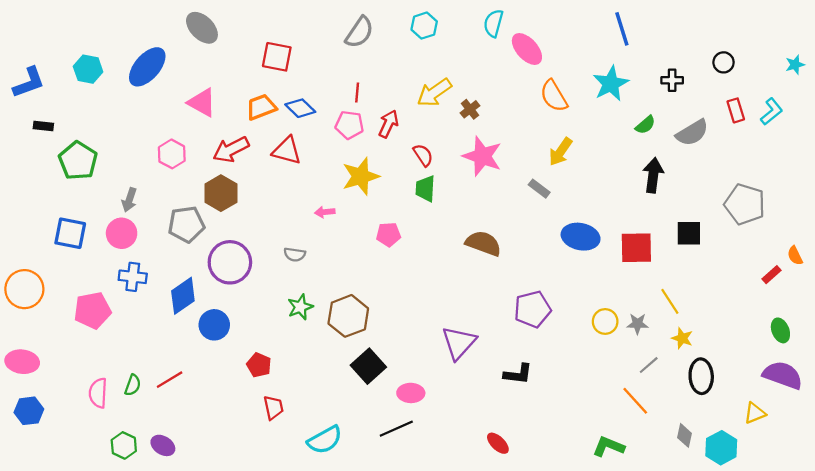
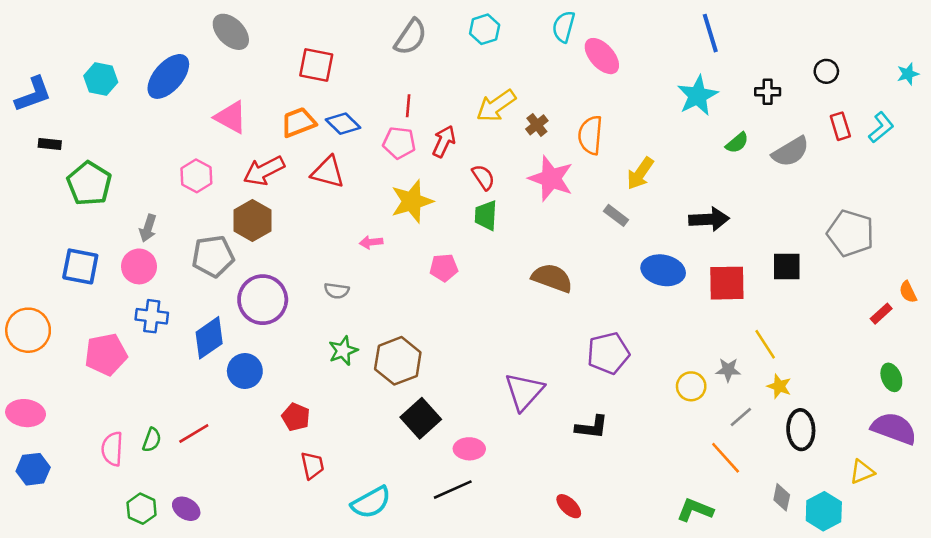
orange semicircle: (554, 96) -> (590, 135), moved, turned 36
black arrow: (653, 175) -> (709, 219), moved, turned 80
yellow circle: (605, 321) -> (691, 386), moved

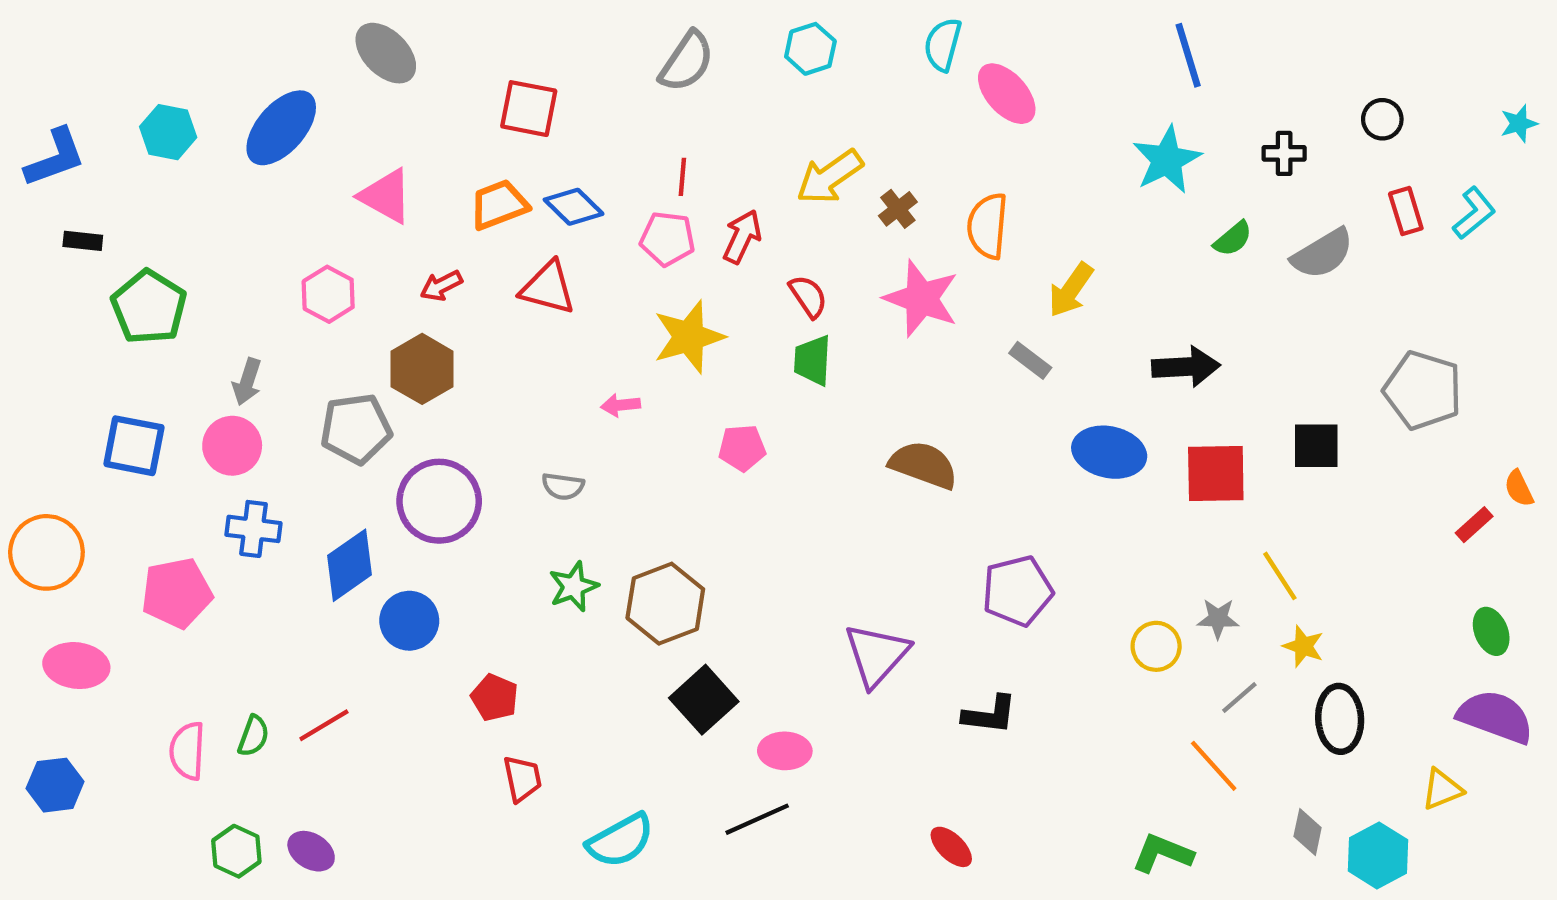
red arrow: (264, 171) -> (441, 286), size x0.6
pink ellipse: (26, 413) -> (76, 666), moved

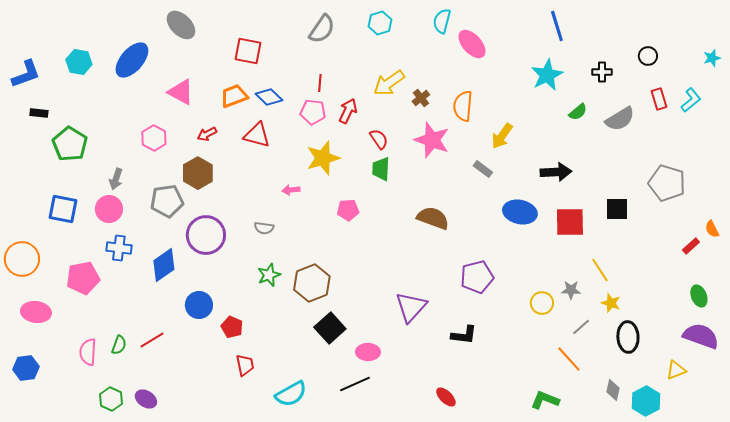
blue circle: (409, 621) -> (199, 305), moved

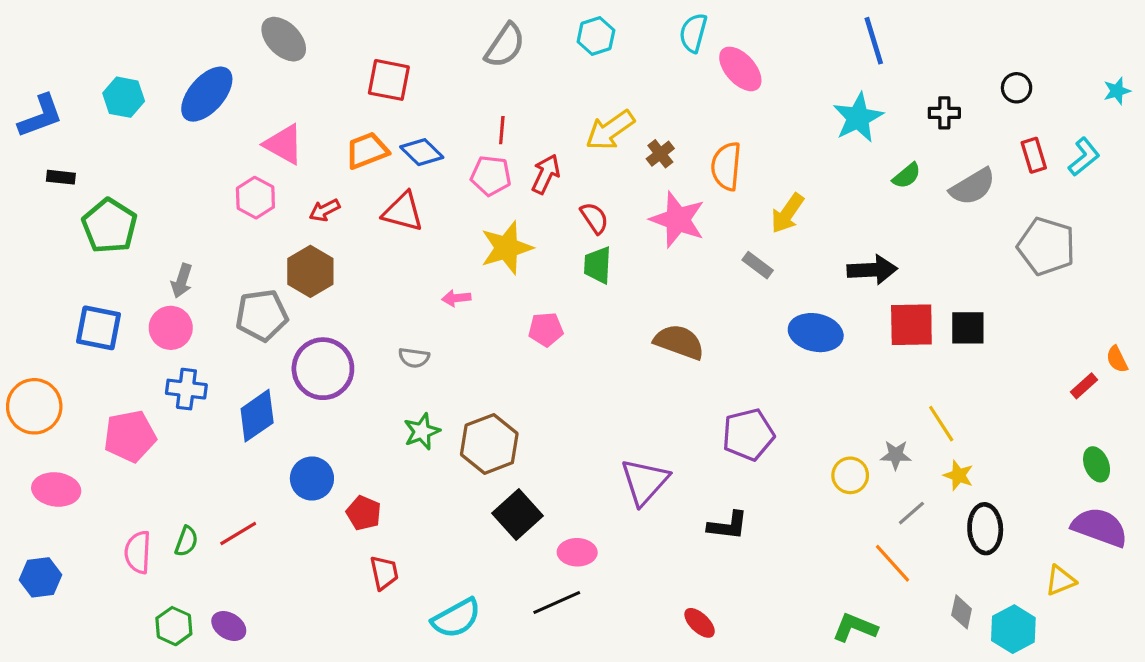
pink hexagon: (154, 138) -> (255, 198), moved
gray pentagon: (667, 183) -> (1046, 246), moved
red square: (570, 222) -> (911, 325), moved

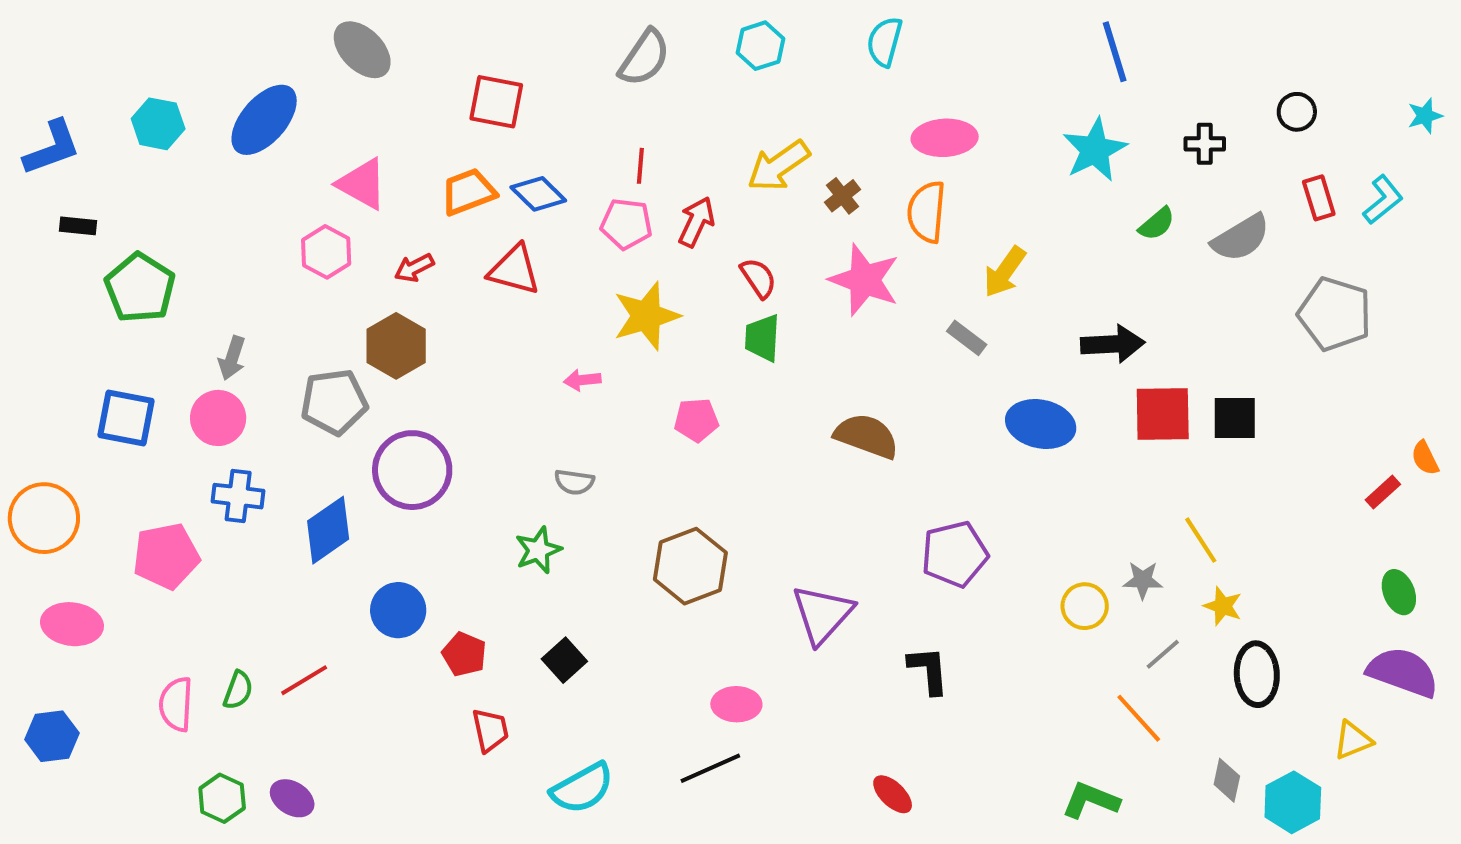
pink ellipse: (740, 69) -> (945, 138), moved, turned -51
gray semicircle: (414, 358) -> (574, 482), moved
brown hexagon: (489, 444) -> (690, 566), moved
black square: (518, 515) -> (564, 660), moved, size x0.7
black L-shape: (728, 526) -> (929, 670), turned -102

